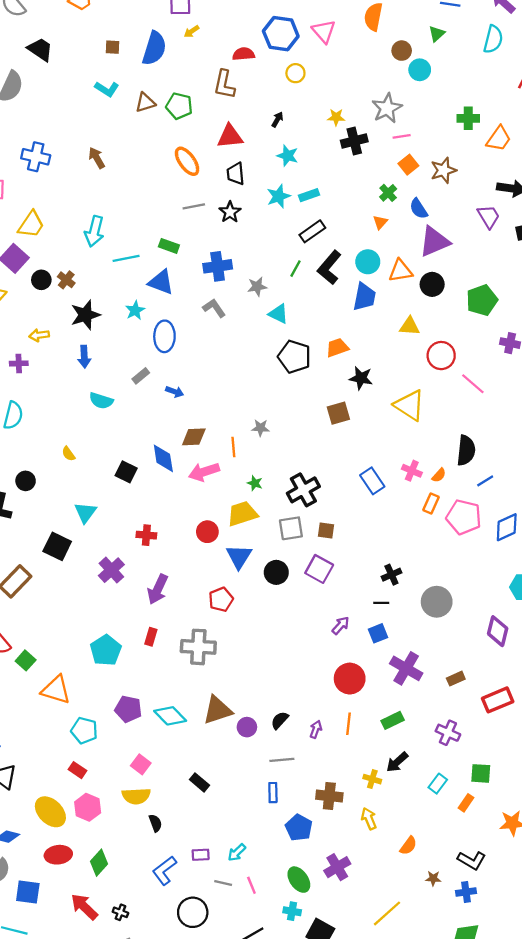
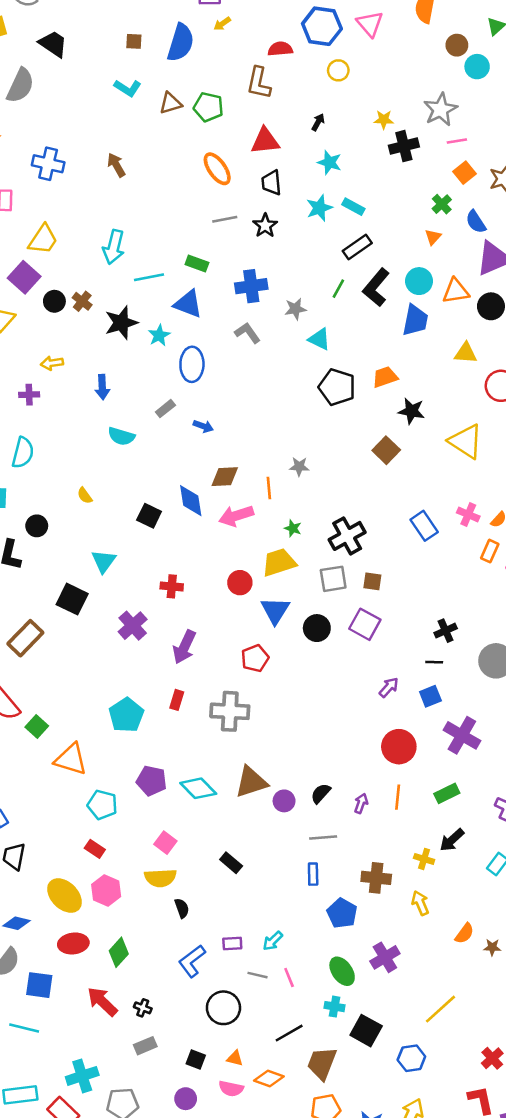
cyan rectangle: (309, 195) -> (353, 207), turned 48
black star: (85, 315) -> (121, 323), moved
brown square: (338, 413) -> (386, 450), turned -30
brown star: (433, 878) -> (492, 947), moved

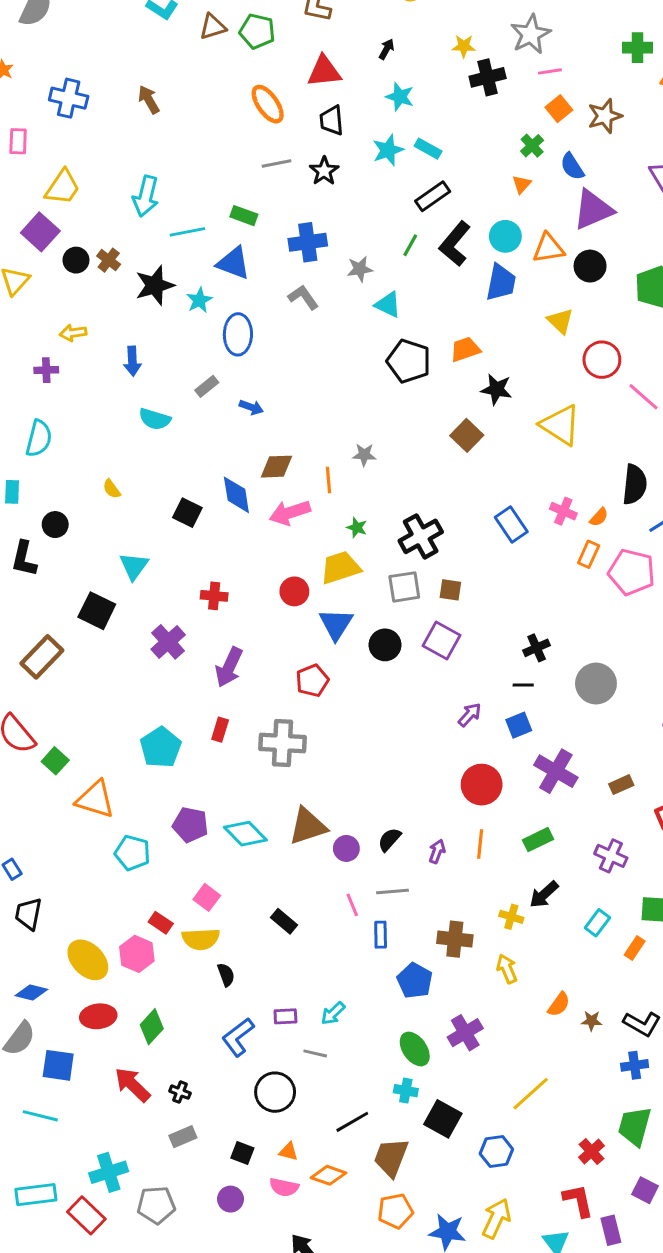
yellow triangle: (466, 353) -> (560, 321), turned 40
red rectangle: (95, 849) -> (161, 923), moved
pink line: (289, 978) -> (352, 905), moved

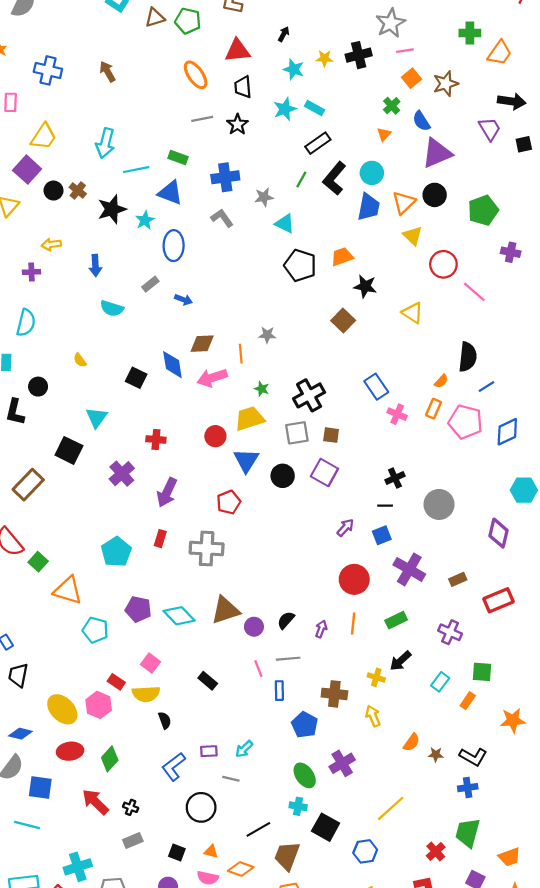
yellow star: (464, 46) -> (324, 58), moved
orange triangle: (548, 248) -> (404, 203), moved, turned -35
yellow triangle: (560, 425) -> (413, 313), size x0.7
pink cross: (563, 511) -> (397, 414), moved

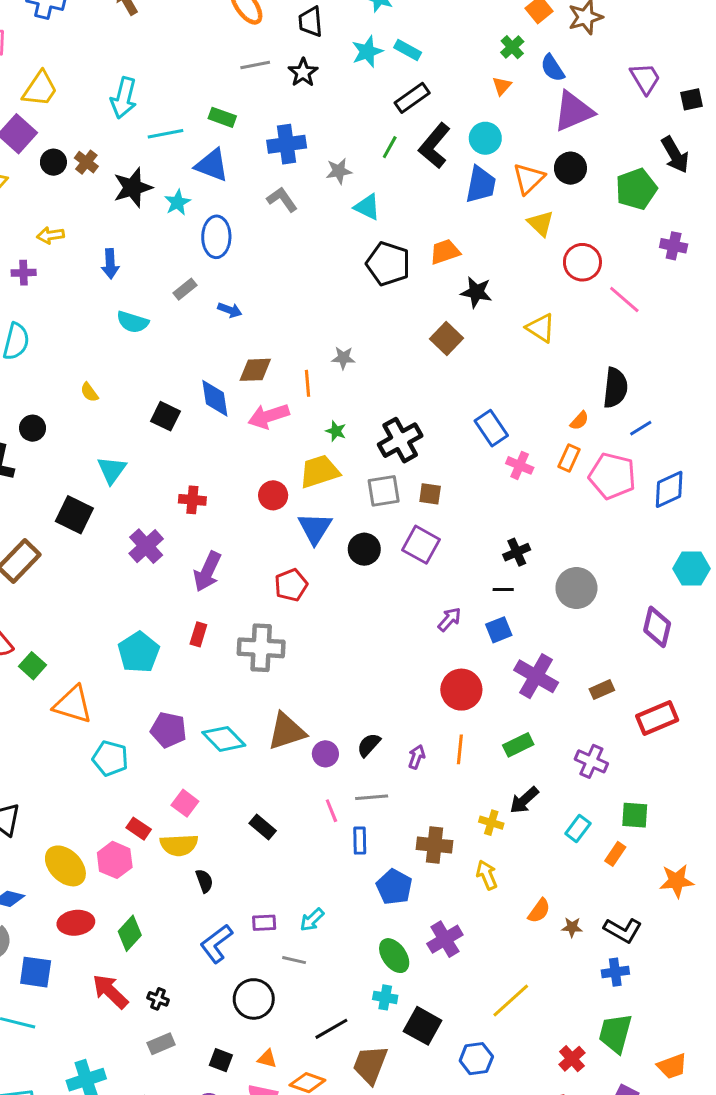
black arrow: (512, 101) -> (675, 155), moved, turned 52

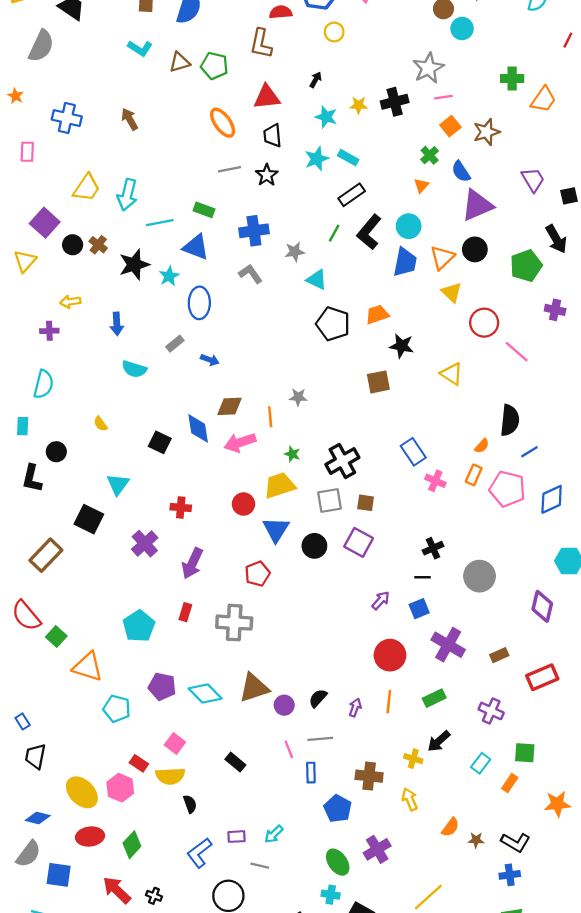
yellow trapezoid: (40, 89) -> (87, 188), moved
brown square: (446, 338) -> (378, 382), turned 35

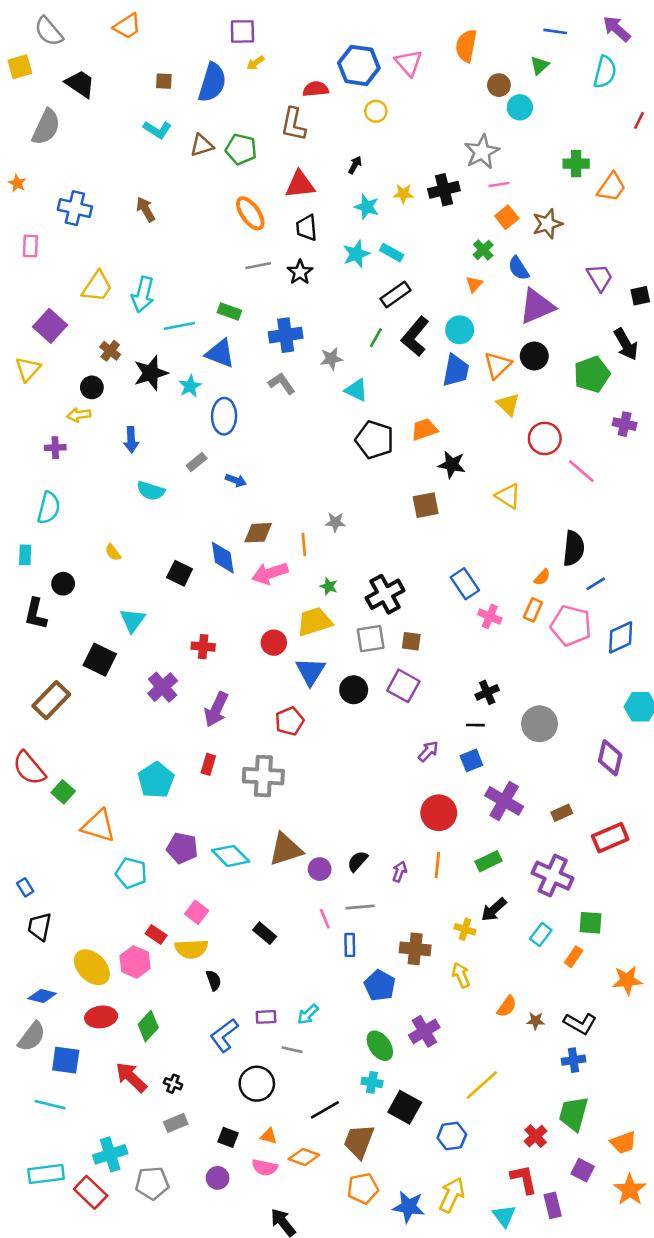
black circle: (73, 245) -> (92, 387), moved
purple cross: (491, 711) -> (553, 876), size x1.4

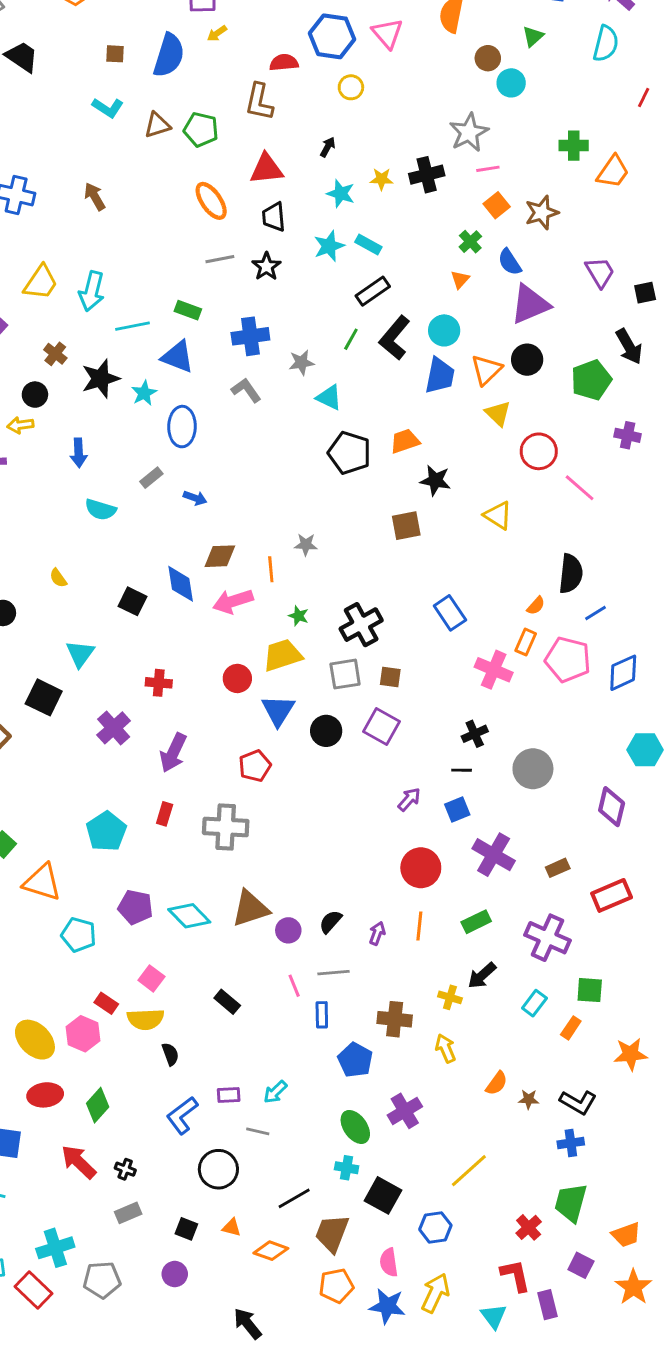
pink cross: (490, 616) -> (494, 670), moved, size x1.4
pink semicircle: (265, 1167) -> (389, 1262), moved, turned 70

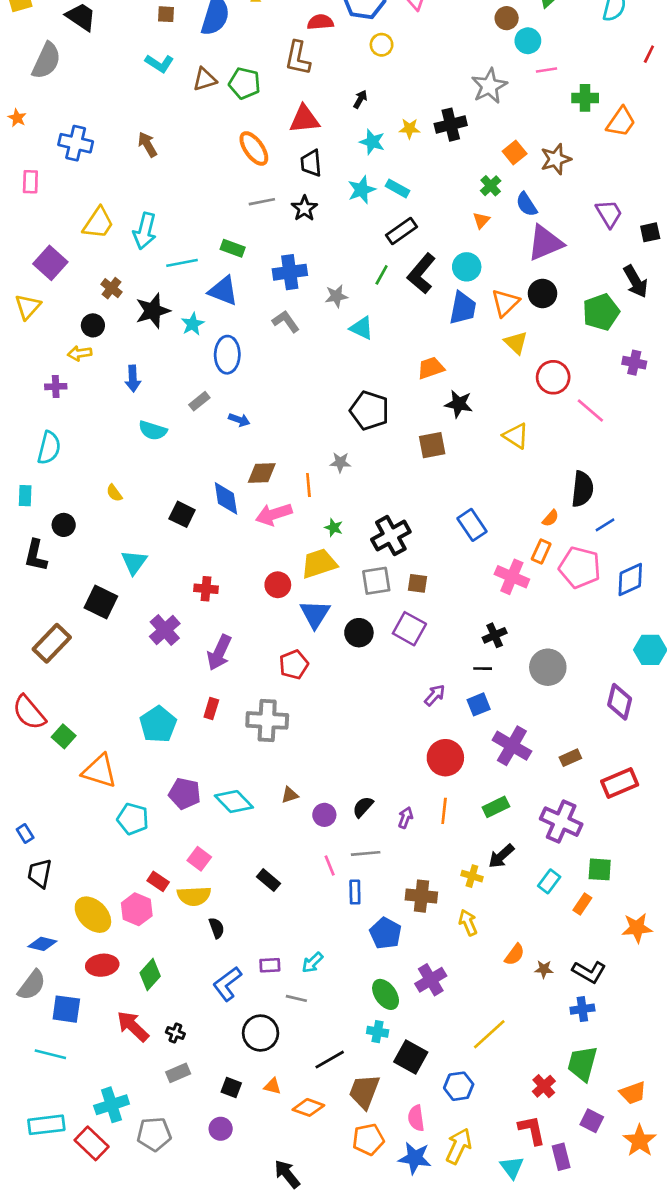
pink line: (488, 169) -> (546, 70), moved
black pentagon: (349, 453) -> (370, 411), moved
brown triangle: (250, 909) -> (290, 795), size x0.5

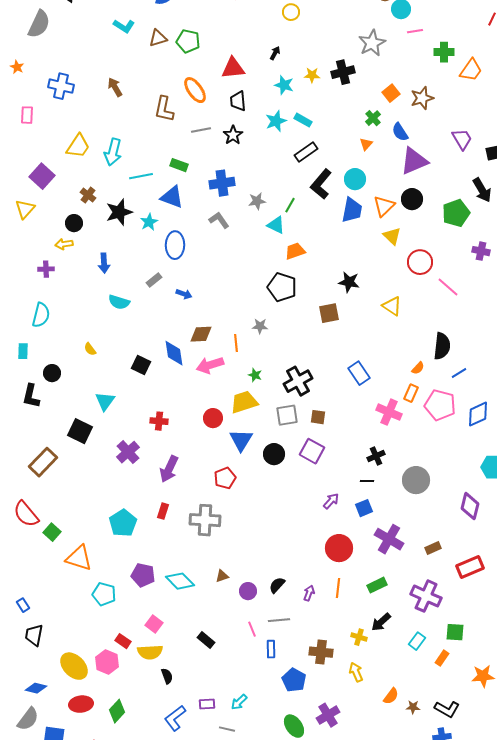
brown L-shape: (298, 58) -> (164, 109), moved
green line: (382, 275) -> (290, 205), moved
orange trapezoid: (431, 368) -> (295, 251), moved

